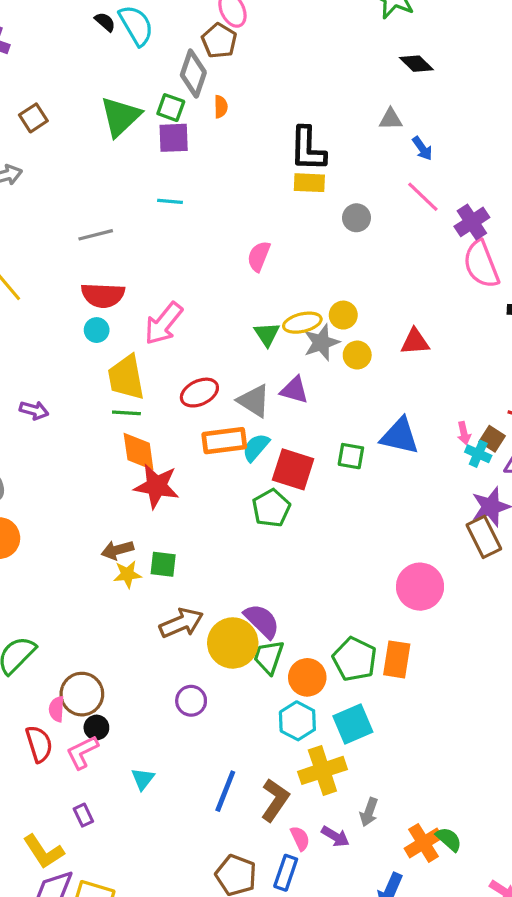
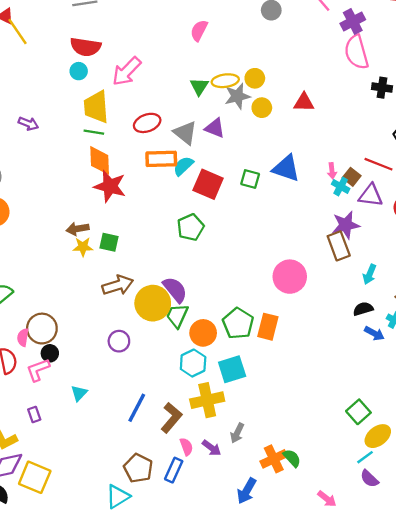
green pentagon: (271, 508) -> (191, 227), moved

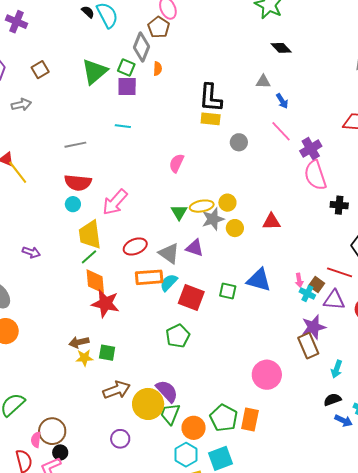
green line: (94, 132) -> (89, 257), turned -48

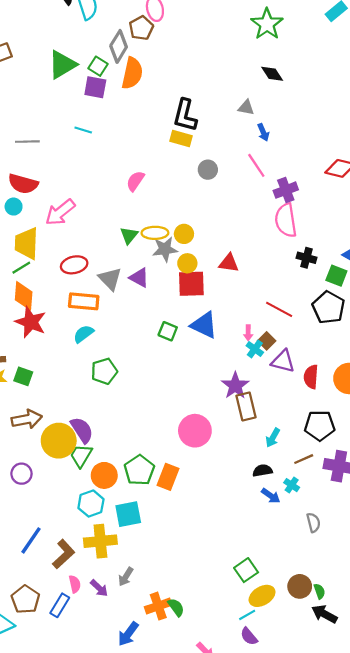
orange semicircle: (158, 69) -> (132, 73), size x2.0
red line: (340, 272) -> (279, 309), moved
cyan semicircle: (169, 283) -> (84, 334), moved
red square: (191, 297) -> (191, 284), moved, turned -32
purple star: (314, 327) -> (235, 386), moved, turned -30

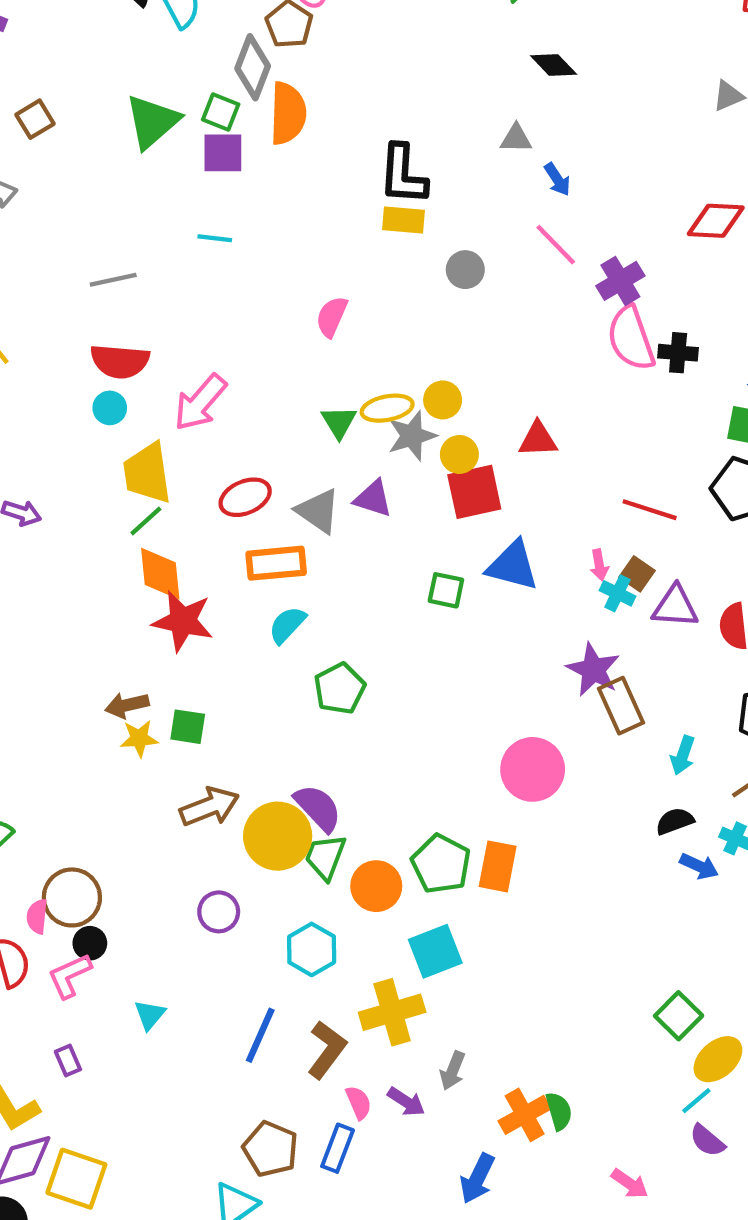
black cross: (306, 258) -> (678, 353), moved
cyan hexagon: (91, 504) -> (312, 949), moved
green semicircle: (176, 607) -> (559, 1111), turned 30

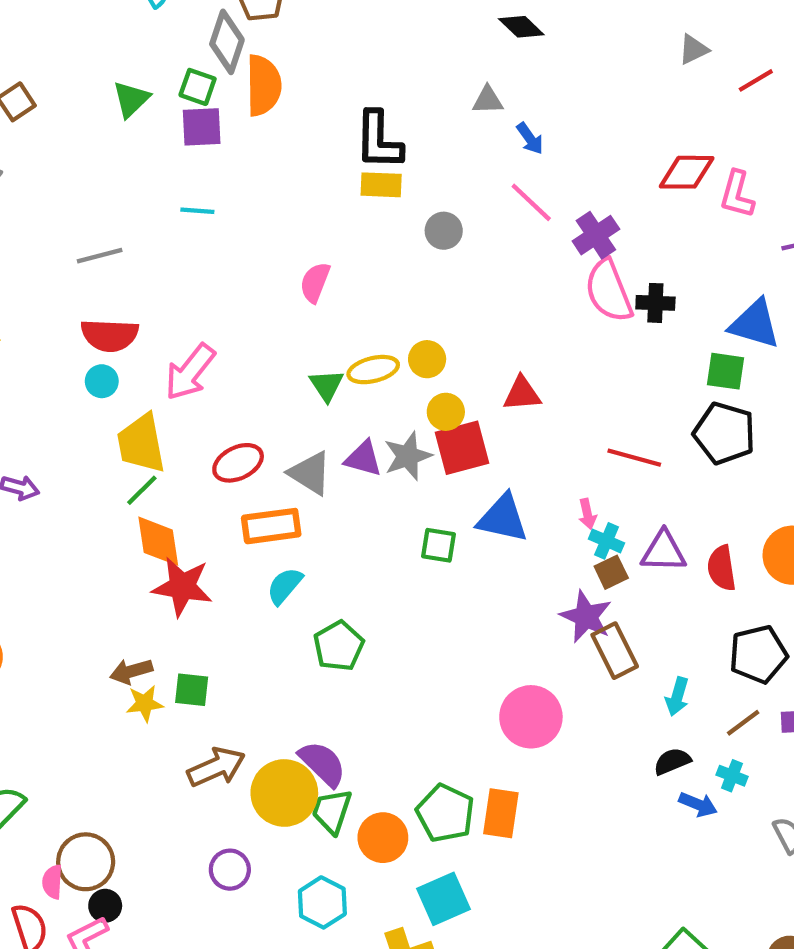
green triangle: (152, 122) -> (131, 99), size x0.7
gray star: (412, 436) -> (408, 456), moved
brown square: (637, 574) -> (611, 572), moved, turned 32

